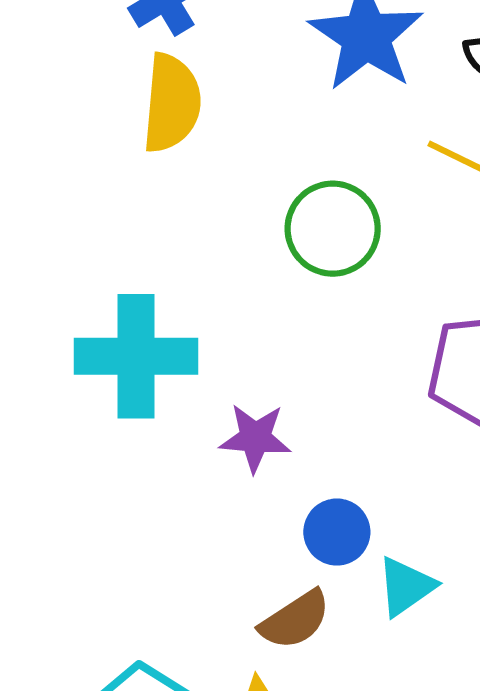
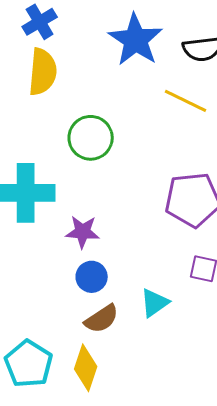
green circle: (333, 229) -> (91, 138), moved
blue circle: (337, 532) -> (92, 277), moved

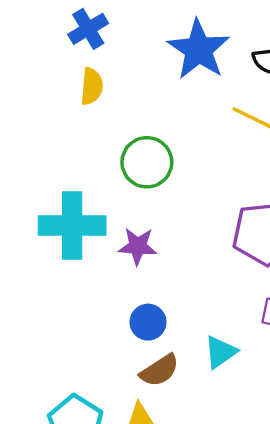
yellow semicircle: (43, 72) -> (92, 86), size x0.7
purple star: (83, 232) -> (138, 246), moved

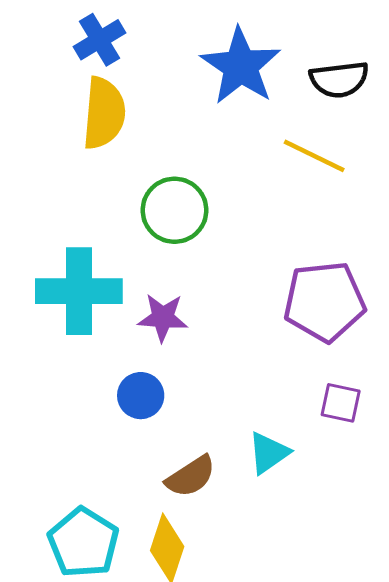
yellow semicircle: (92, 86) -> (104, 113), size x1.5
blue circle: (148, 322) -> (141, 396), moved

